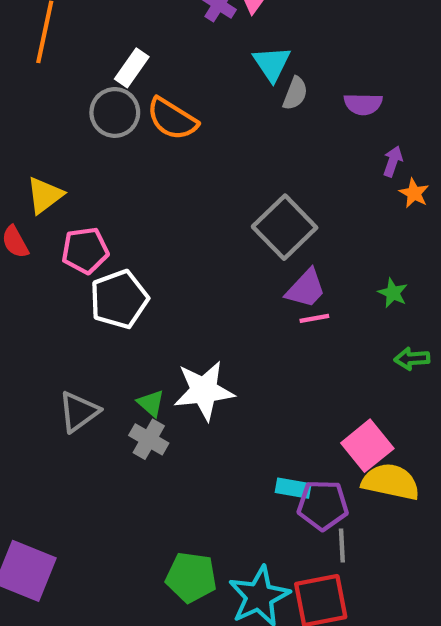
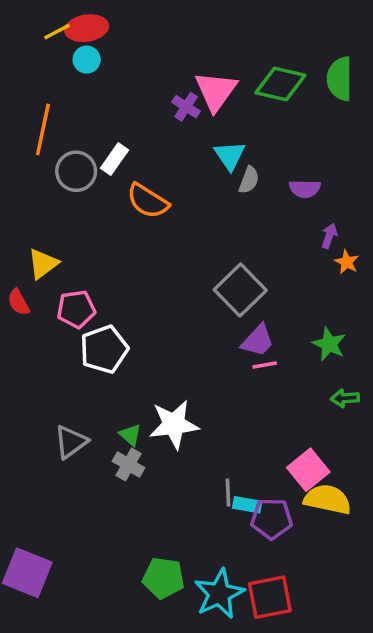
gray circle: (115, 112) -> (76, 171), moved
green star: (393, 293) -> (329, 344), size x1.4
gray line: (342, 545) -> (228, 492), moved

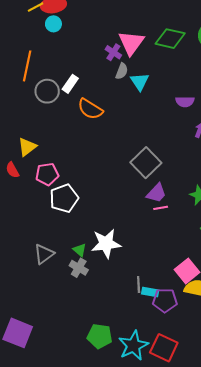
gray semicircle: (249, 180) -> (122, 71), moved
red square: (270, 597) -> (164, 348), turned 36

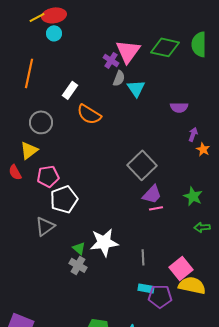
gray circle: (47, 91) -> (41, 122), moved
gray triangle: (44, 254) -> (45, 226), moved
gray line: (139, 285) -> (143, 257), moved

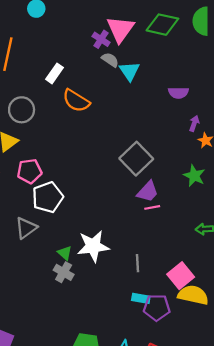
gray semicircle: (119, 78) -> (110, 60), turned -77
green star: (193, 196) -> (194, 176), moved

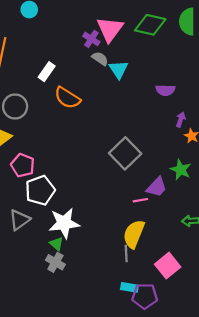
pink pentagon: (29, 171) -> (23, 165), turned 30
purple trapezoid: (148, 192) -> (157, 187), moved
white star: (93, 246) -> (64, 223), moved
yellow semicircle: (193, 295) -> (134, 234), moved, turned -80

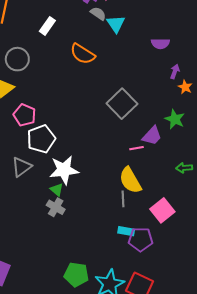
orange semicircle: (67, 98) -> (83, 54), moved
yellow semicircle: (134, 234) -> (130, 180), turned -52

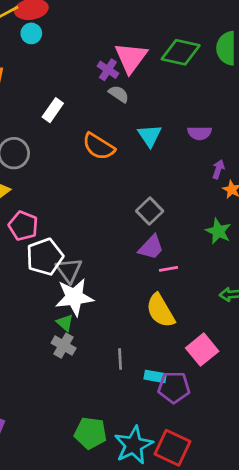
cyan triangle: (116, 24) -> (150, 136), moved
gray square: (122, 104) -> (150, 211), size x0.7
purple trapezoid: (152, 136) -> (151, 247), moved
gray triangle: (21, 167) -> (69, 270), moved, turned -30
gray line: (123, 199) -> (120, 359), moved

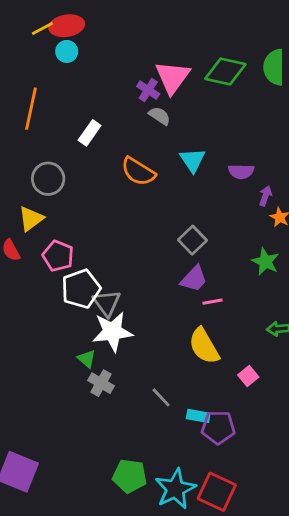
purple semicircle: (199, 133) -> (241, 172), moved
green triangle: (65, 323) -> (87, 359), moved
pink square: (202, 350) -> (248, 376), moved, size x0.6
gray line: (120, 359) -> (161, 397), turned -40

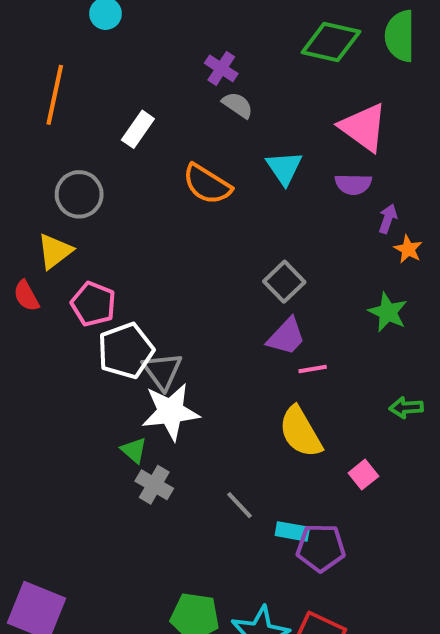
pink triangle: (172, 77) -> (363, 127), moved, turned -30

